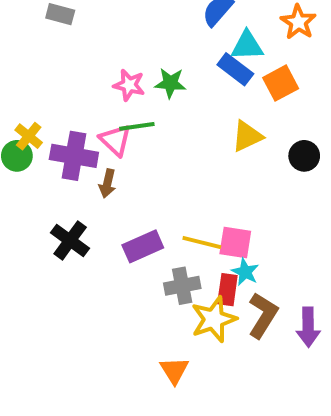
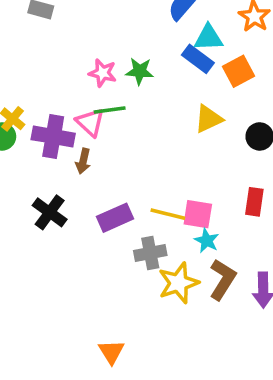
red rectangle: (227, 290) -> (254, 202), moved
orange triangle: (174, 370) -> (111, 352), moved

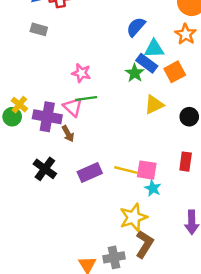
green star: (140, 71) -> (135, 73), moved, turned 30
brown arrow: (83, 161) -> (68, 134), turned -42
gray cross: (150, 253) -> (114, 257), moved
brown L-shape: (223, 279) -> (144, 244), moved

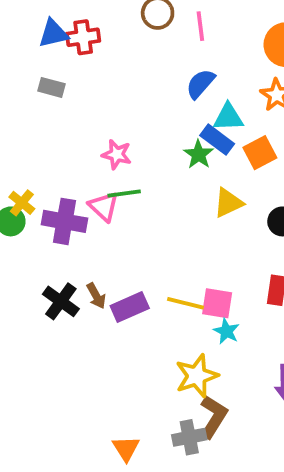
brown arrow: (68, 134) -> (96, 296), moved
gray cross: (114, 257) -> (189, 437), moved

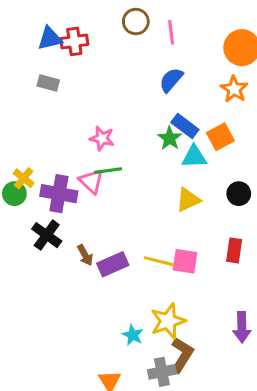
cyan triangle: (228, 117) -> (194, 157), moved
yellow triangle: (228, 203) -> (188, 200), moved
black cross: (61, 301) -> (47, 235), moved
cyan star: (226, 331) -> (133, 335), moved

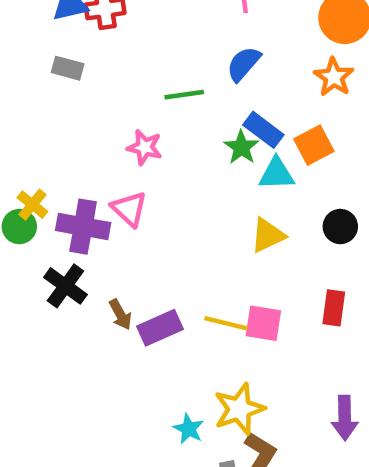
green line: (108, 171) -> (184, 95), moved

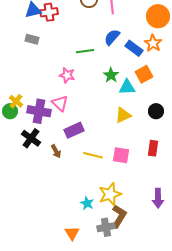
blue rectangle: (263, 130) -> (134, 48), moved
yellow line: (226, 323) -> (93, 155), moved
purple rectangle: (160, 328) -> (74, 130), moved

